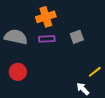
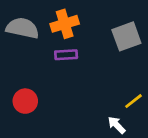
gray semicircle: (16, 37) -> (22, 28), moved
gray square: (77, 37) -> (126, 36), moved, size x1.5

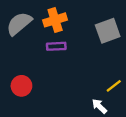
gray semicircle: (22, 28) -> (19, 24), turned -52

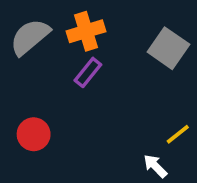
gray square: (108, 31) -> (168, 48), turned -35
purple rectangle: (56, 46) -> (88, 72), turned -48

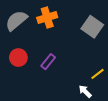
purple rectangle: (88, 72) -> (48, 62), moved
red circle: (34, 134) -> (18, 58), moved

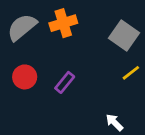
yellow line: (97, 74) -> (131, 73), moved

